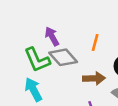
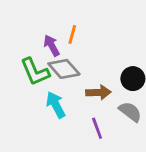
orange line: (95, 43) -> (72, 34), moved
cyan arrow: (33, 89) -> (56, 105), moved

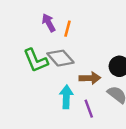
purple arrow: (52, 46) -> (49, 23), moved
cyan arrow: (56, 105) -> (66, 97), moved, turned 30

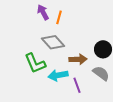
green L-shape: (36, 60) -> (35, 63), moved
cyan arrow: (66, 97) -> (58, 75), turned -102

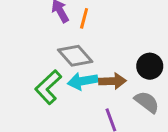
green L-shape: (35, 63) -> (48, 87), turned 70
cyan arrow: (58, 75) -> (83, 81), moved

